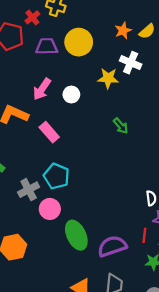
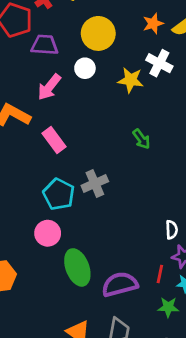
purple trapezoid: (47, 46) -> (45, 45), moved
white circle: (71, 95) -> (85, 68), moved
gray cross: (29, 190) -> (95, 183), moved

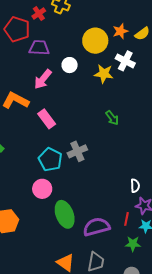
yellow circle: (98, 33) -> (95, 41), moved

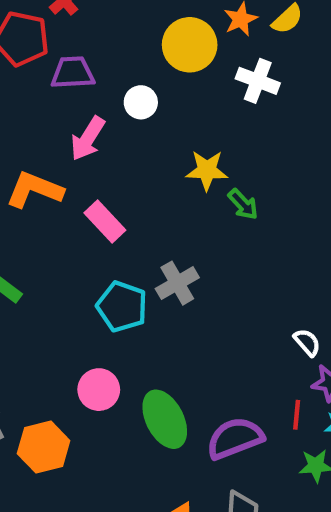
yellow star: (104, 74) -> (207, 170), moved
white semicircle: (135, 186) -> (307, 342), turned -32
pink circle: (42, 189) -> (99, 390), moved

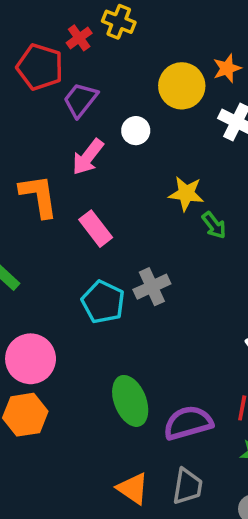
purple trapezoid: (73, 73) -> (80, 100), turned -54
orange L-shape: (35, 190) -> (39, 196), turned 54
pink circle: (99, 390) -> (31, 359), moved, size x1.4

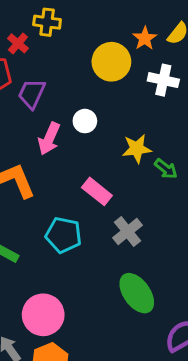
white circle: (136, 131) -> (85, 121), moved
pink rectangle: (96, 229) -> (97, 191), moved
cyan pentagon: (103, 302) -> (63, 235), moved
green ellipse: (130, 401) -> (137, 293), moved

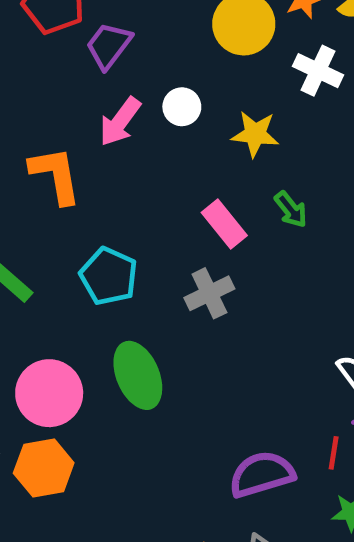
yellow star: (137, 149) -> (255, 134), moved
pink rectangle: (97, 191) -> (224, 224), moved
green ellipse: (137, 293) -> (138, 375), moved

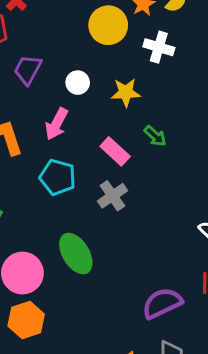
purple trapezoid: (109, 46) -> (28, 70), moved
pink arrow: (120, 122) -> (56, 124), moved
cyan pentagon: (109, 276) -> (58, 177), moved

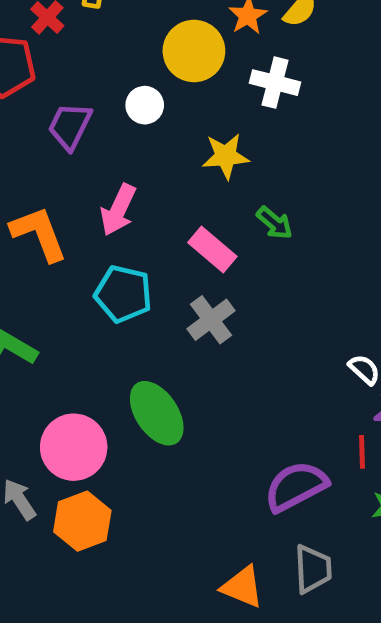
white circle: (78, 83) -> (145, 105), moved

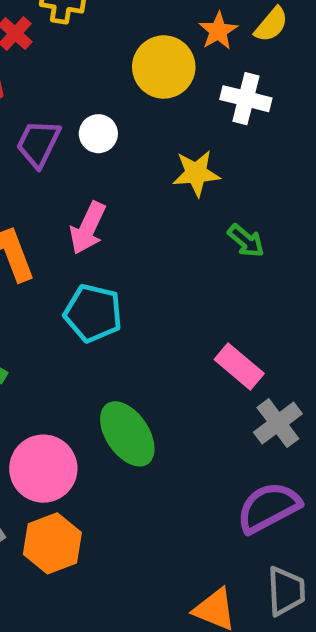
white circle: (145, 105) -> (98, 134), moved
pink rectangle: (212, 250) -> (239, 366), moved
gray cross: (211, 320) -> (278, 423), moved

